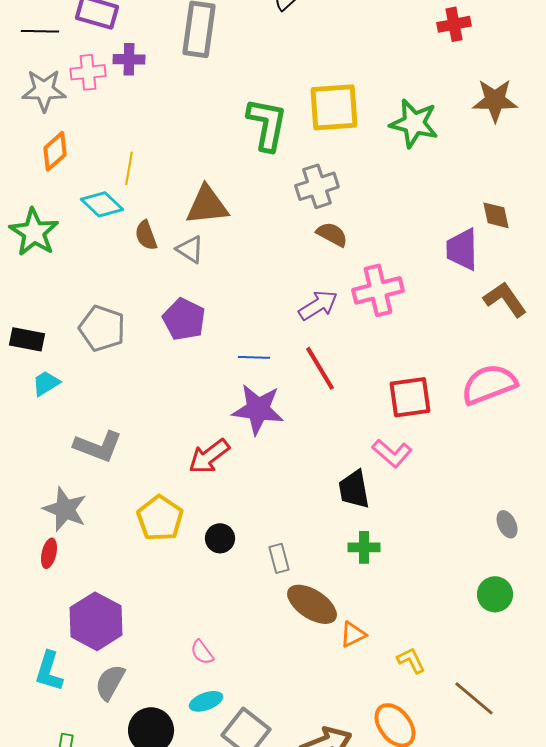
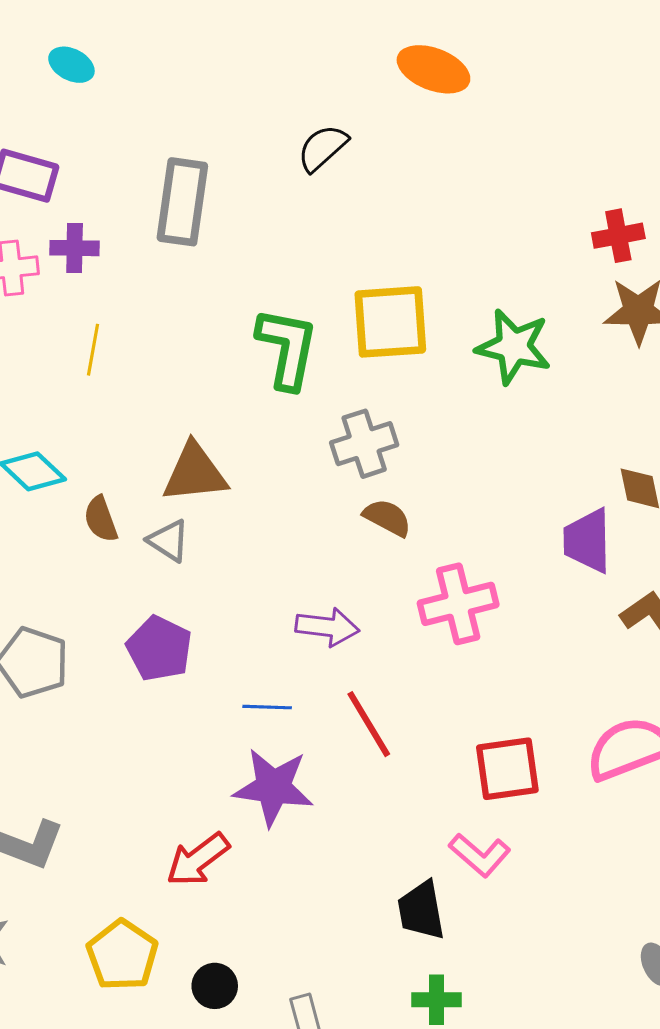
red cross: (454, 24) -> (618, 236), moved
yellow line: (129, 168) -> (93, 350), moved
purple arrow: (318, 305) -> (327, 627), moved, turned 39

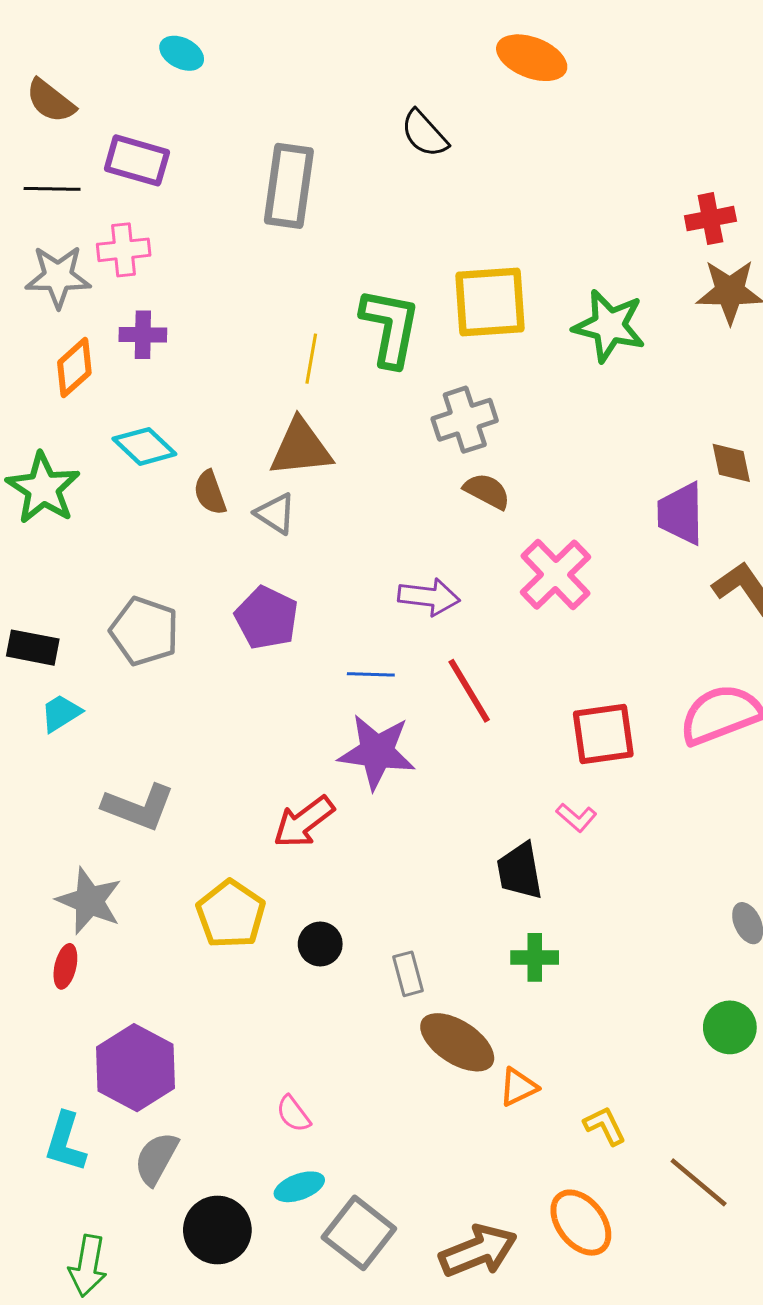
black semicircle: (323, 148) -> (424, 134), turned -90
purple cross: (75, 248) -> (143, 335), moved
yellow line: (93, 350) -> (311, 359), moved
pink cross: (458, 604) -> (556, 575), turned -30
pink L-shape: (480, 855) -> (576, 817), size x0.7

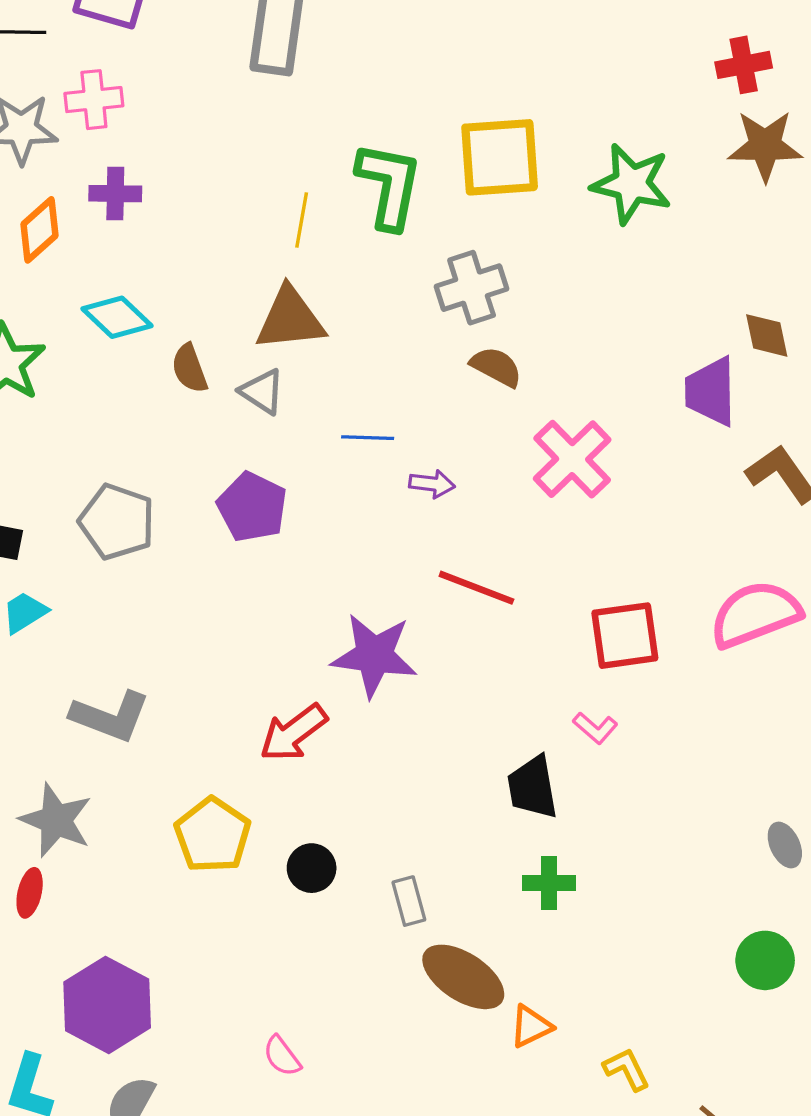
purple arrow: (429, 597) -> (432, 484), size x0.7
blue line: (371, 674) -> (368, 438), moved
red line: (469, 691) -> (476, 588), turned -38

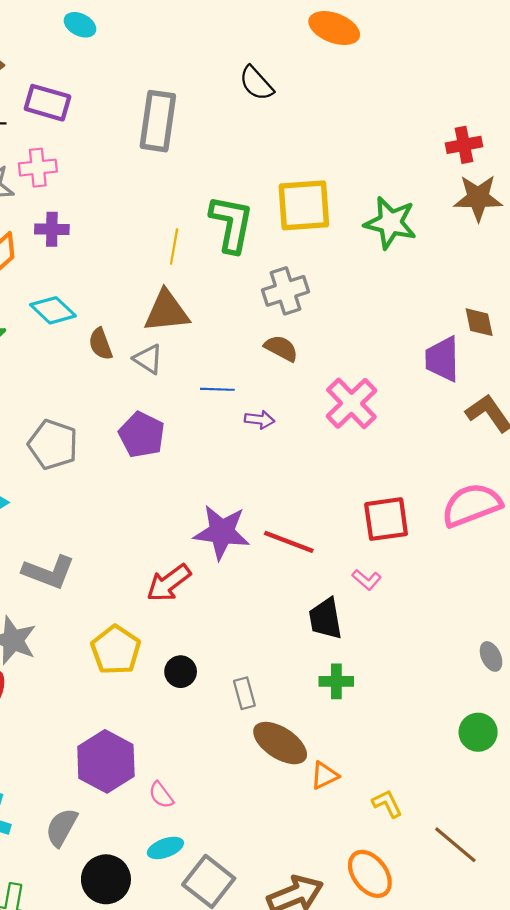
brown semicircle: (496, 367) -> (281, 348), moved
red line: (476, 588) -> (289, 542), moved
purple hexagon: (107, 1005) -> (106, 761), moved

